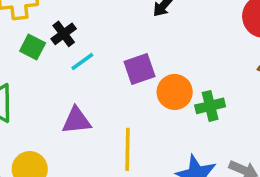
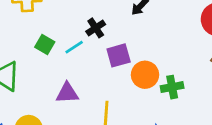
black cross: (64, 34) -> (96, 28), moved
green square: (33, 47) -> (45, 44), moved

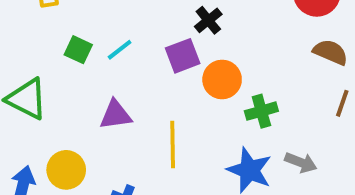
black cross: (96, 28) -> (208, 20), moved
green cross: (172, 87) -> (261, 111), moved

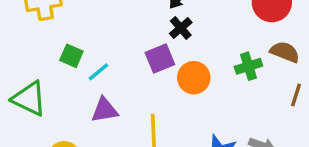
cyan line: (120, 50) -> (99, 72), moved
green cross: (261, 111) -> (248, 66), moved

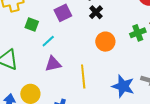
green square: (71, 56) -> (32, 25), moved
purple square: (160, 59) -> (63, 13), moved

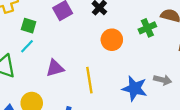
cyan line: (48, 41) -> (27, 46), moved

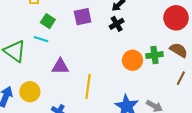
orange circle: (112, 40) -> (132, 60), moved
cyan line: (27, 46) -> (41, 39), turned 48

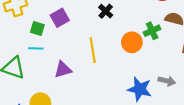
purple square: (83, 17) -> (60, 18), moved
yellow line: (88, 87) -> (93, 50), moved

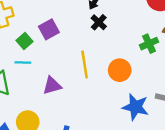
green square: (37, 29) -> (25, 41), turned 32
orange circle: (132, 42) -> (120, 70), moved

